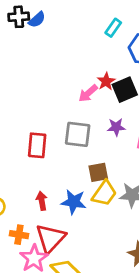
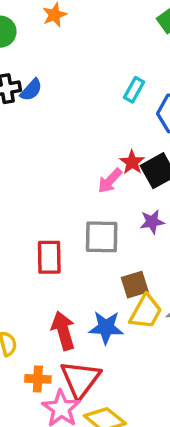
red arrow: (42, 201) -> (63, 331), size x1.5

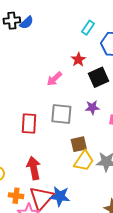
red star: (132, 162) -> (78, 60), moved
pink arrow: (110, 181) -> (54, 79), moved
blue star: (106, 328) -> (60, 196), moved

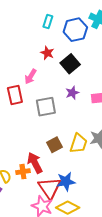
red rectangle: (29, 124) -> (15, 95), moved
brown square: (79, 144) -> (54, 145), moved
orange cross: (16, 196) -> (23, 172), moved

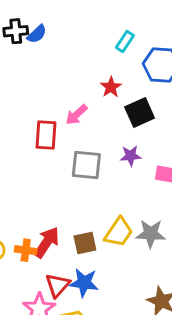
brown square: (54, 145) -> (85, 243), moved
red arrow: (35, 163) -> (47, 242), turned 45
red triangle: (50, 188) -> (58, 285), size x0.7

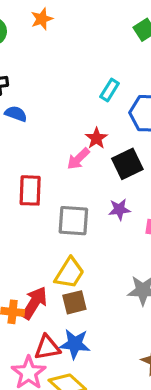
blue semicircle: (37, 34) -> (16, 114), moved, turned -115
pink arrow: (76, 115) -> (78, 159), moved
yellow trapezoid: (119, 232) -> (69, 273), moved
red triangle: (58, 285) -> (47, 347), turned 40

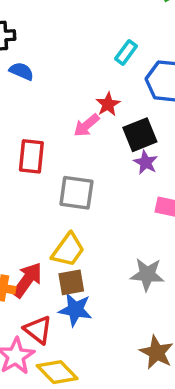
purple star: (119, 209) -> (146, 162), moved, turned 30
blue star: (75, 344) -> (75, 310), moved
red triangle: (47, 347) -> (38, 330), turned 44

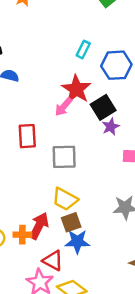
red star: (108, 104) -> (76, 89), size x1.6
purple star: (146, 162) -> (111, 127), turned 30
yellow trapezoid: (68, 250) -> (65, 199), turned 92

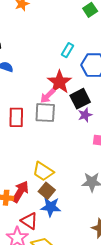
gray square: (64, 157) -> (45, 113), moved
brown square: (71, 222) -> (47, 191), turned -35

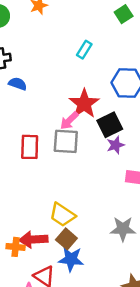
cyan rectangle: (68, 50) -> (84, 50), moved
red arrow: (20, 192) -> (33, 240), turned -125

